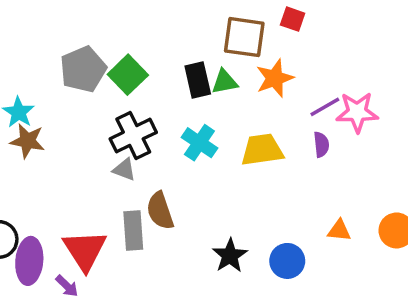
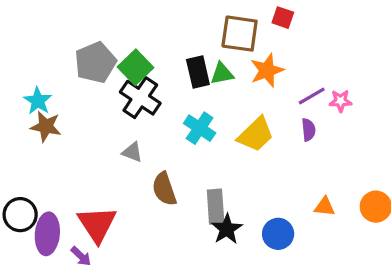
pink star: (357, 112) -> (341, 101), size x0.6
black cross: (133, 136) -> (140, 98), moved, turned -30
yellow trapezoid: (262, 150) -> (256, 135), turned 144
gray rectangle: (133, 230) -> (216, 207), moved

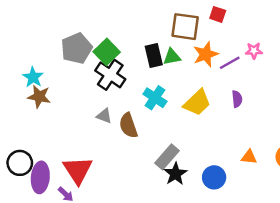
purple line: (312, 96) -> (230, 63), moved
pink star: (341, 101) -> (254, 51), moved
brown semicircle: (164, 189) -> (128, 126), moved
gray rectangle: (216, 207) -> (167, 157), turned 45

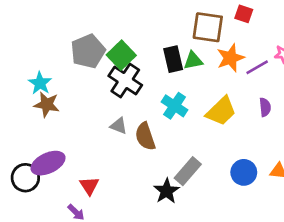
red triangle: (78, 170) -> (89, 186), size x0.6
black star: (175, 174) -> (167, 191), moved
purple ellipse: (40, 177) -> (48, 163), moved, turned 60
blue circle: (214, 177) -> (244, 172), moved

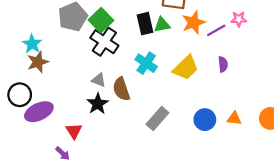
brown star: (47, 104) -> (38, 62), turned -30
black circle: (25, 178) -> (20, 95), moved
black star: (167, 191) -> (98, 104), moved

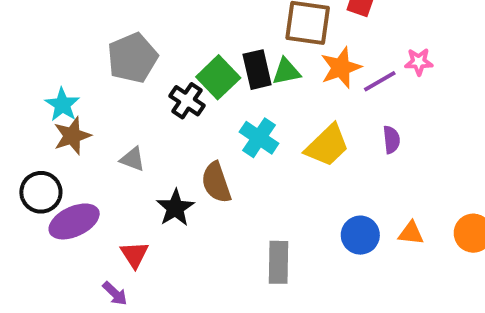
green square: (101, 20) -> (218, 77), moved
black cross: (104, 42) -> (187, 101), size x0.7
gray triangle: (99, 80) -> (132, 159), moved
gray rectangle: (157, 118) -> (279, 262), moved, turned -40

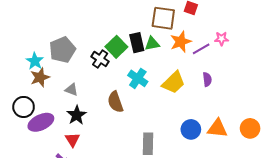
gray pentagon: (132, 58) -> (62, 50), moved
black star: (175, 208) -> (77, 115), moved
orange triangle: (411, 233) -> (217, 128), size x1.5

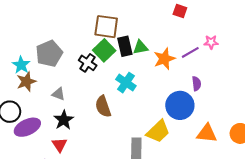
brown square: (163, 18) -> (106, 27), moved
orange star: (181, 42) -> (164, 59), moved
yellow trapezoid: (174, 82) -> (158, 131), moved
blue circle: (191, 129) -> (180, 105), moved, size x1.4

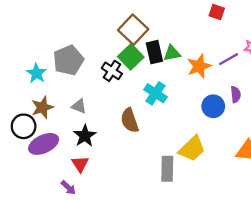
brown square: (106, 27) -> (133, 30), turned 35
brown star: (26, 82) -> (42, 107), moved
blue circle: (180, 105) -> (213, 106), moved, size x0.7

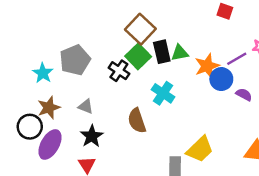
purple semicircle: (236, 94) -> (244, 95), turned -56
blue circle: (213, 106) -> (221, 79), moved
purple ellipse: (44, 144) -> (50, 144), turned -36

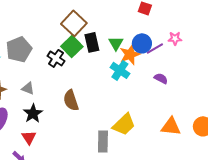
green triangle: (180, 53) -> (116, 43), moved, turned -49
blue circle: (221, 79) -> (142, 43), moved
cyan cross: (163, 93) -> (120, 70), moved

